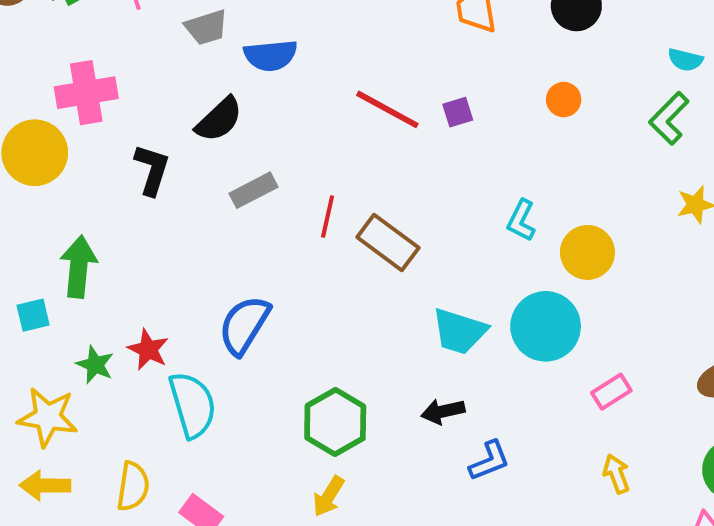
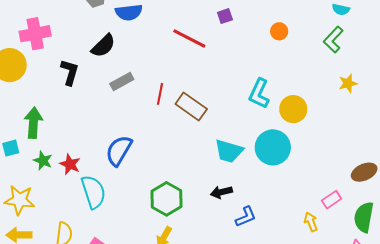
purple square: (458, 112) -> (225, 16), moved
cyan L-shape: (521, 220) -> (259, 94), size x1.4
green star: (95, 365) -> (43, 161), moved
pink rectangle: (611, 392) -> (332, 200), moved

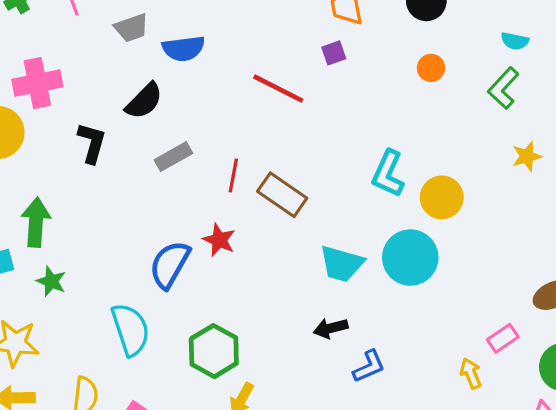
orange circle: (279, 31) -> (431, 68), moved
red star: (70, 164) -> (219, 240), moved
green hexagon: (166, 199) -> (214, 351), moved

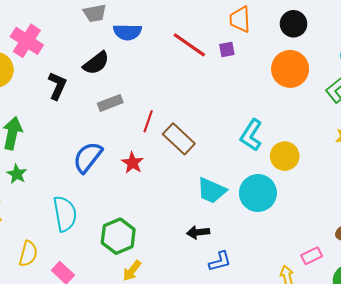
orange circle: (431, 68) -> (290, 69), size x2.0
pink cross: (37, 83) -> (27, 41), turned 36
red line: (278, 89) -> (189, 45), moved
blue semicircle: (170, 265) -> (88, 157), moved

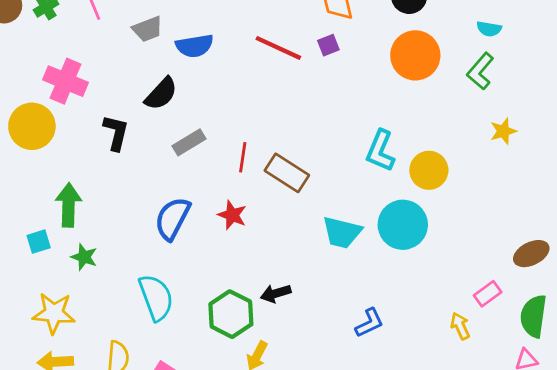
black arrow: (198, 232) -> (276, 293), moved

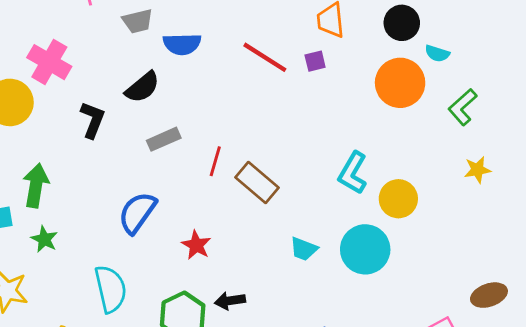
cyan semicircle: (489, 29) -> (437, 53), moved
red star: (232, 215) -> (196, 245), moved
cyan trapezoid: (342, 232) -> (304, 249), size x0.7

